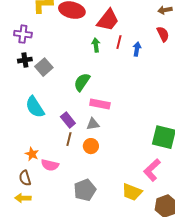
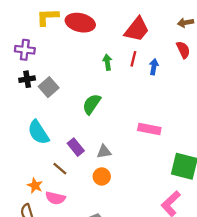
red trapezoid: (108, 20) -> (137, 29), moved
pink rectangle: (100, 104) -> (149, 129), moved
brown line: (69, 139) -> (60, 169), moved, turned -64

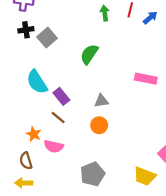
blue arrow: (154, 67) -> (150, 18), turned 40
purple rectangle: (76, 147) -> (61, 96), moved

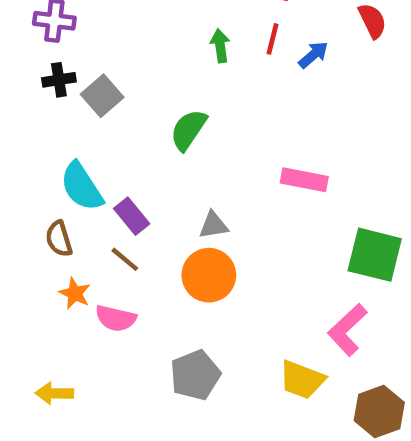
orange circle: (99, 125) -> (209, 275), size x1.5
brown semicircle: (26, 161) -> (59, 239), moved

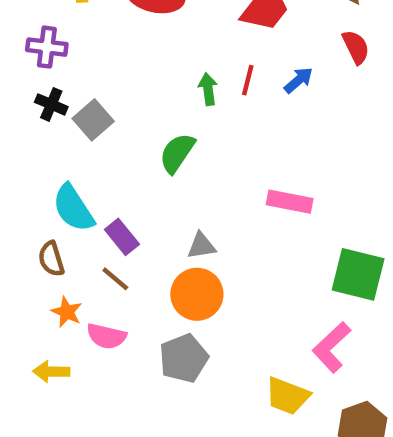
red line: (272, 39) -> (248, 80), moved
green arrow: (220, 46) -> (208, 89), moved
black cross: (59, 80) -> (51, 104), turned 32
gray pentagon: (195, 375) -> (184, 358), moved
yellow arrow: (54, 393) -> (51, 372), moved

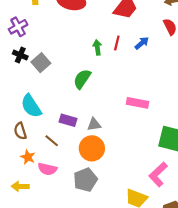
purple cross: (47, 47) -> (18, 27), turned -36
purple rectangle: (122, 237) -> (68, 120), moved, turned -35

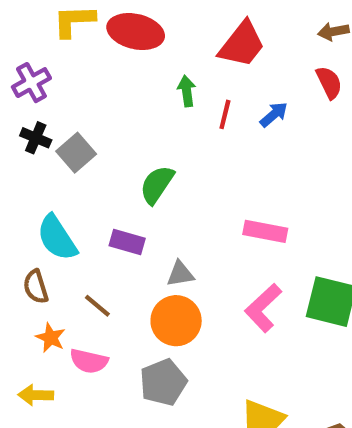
green arrow: (97, 47) -> (187, 91), moved
purple rectangle: (68, 120) -> (127, 242), moved
pink L-shape: (158, 174) -> (263, 308), moved

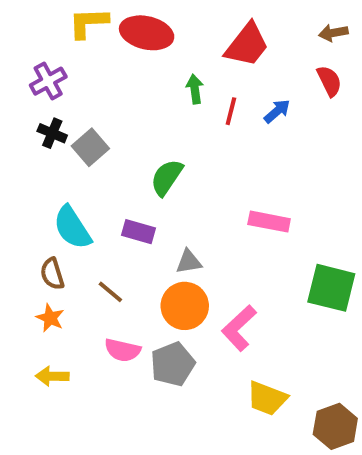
pink L-shape: (263, 308) -> (239, 328), moved
orange star: (51, 338) -> (50, 318), moved
pink semicircle: (89, 361) -> (122, 350), moved

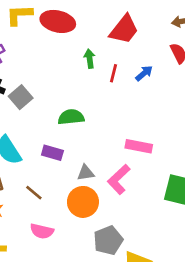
green semicircle: (167, 177) -> (71, 117), turned 50
pink L-shape: (239, 328) -> (119, 179), moved
gray pentagon: (173, 364) -> (108, 240), moved

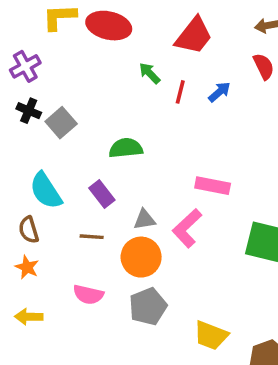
green arrow: (90, 59) -> (150, 73), turned -36
purple rectangle: (52, 153) -> (102, 194), turned 36
brown line: (34, 193) -> (92, 237), moved, turned -36
gray pentagon: (108, 240) -> (148, 306), moved

